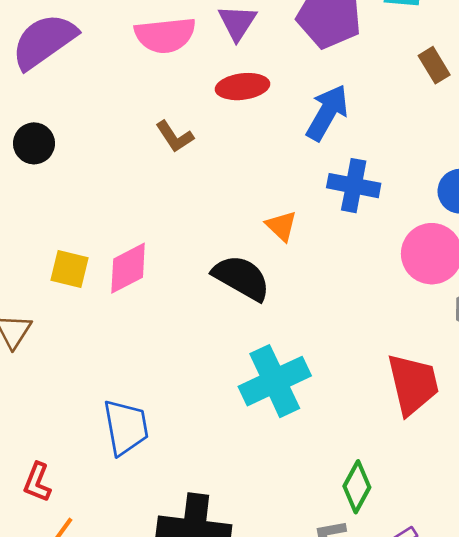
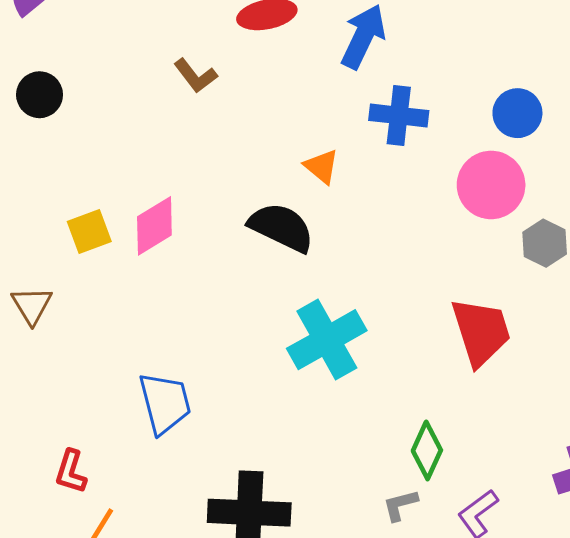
yellow square: (70, 269) -> (89, 232), turned -30

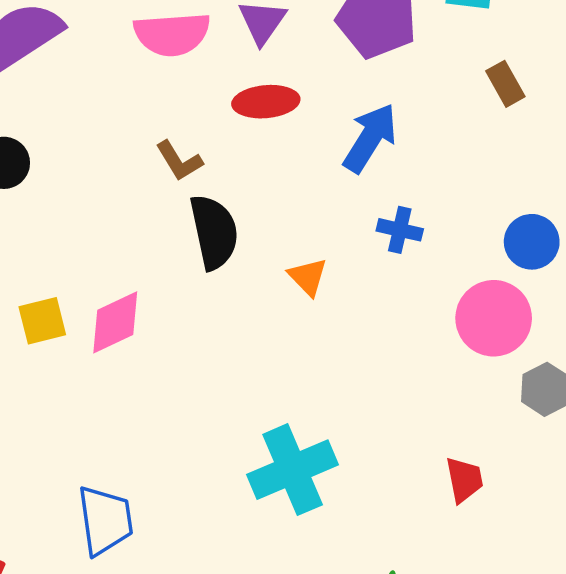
blue cross: (399, 115) -> (400, 230), size x0.7
black semicircle: (281, 227) -> (214, 232), moved, turned 46
red trapezoid: (481, 332) -> (464, 480), size x0.6

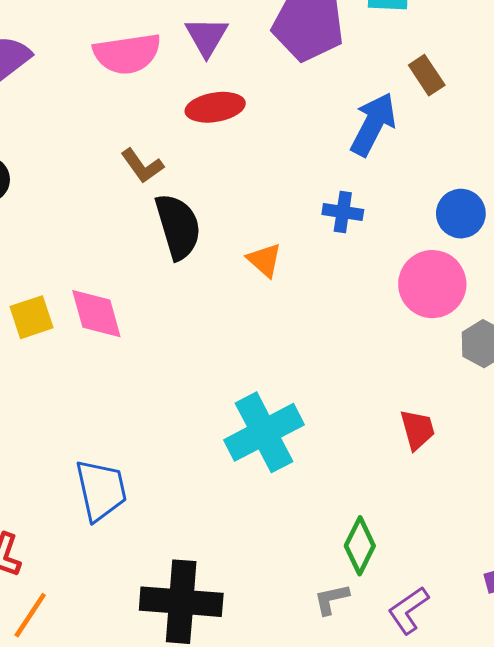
blue arrow: (370, 138) -> (373, 124), moved
pink diamond: (115, 322) -> (96, 314), turned -76

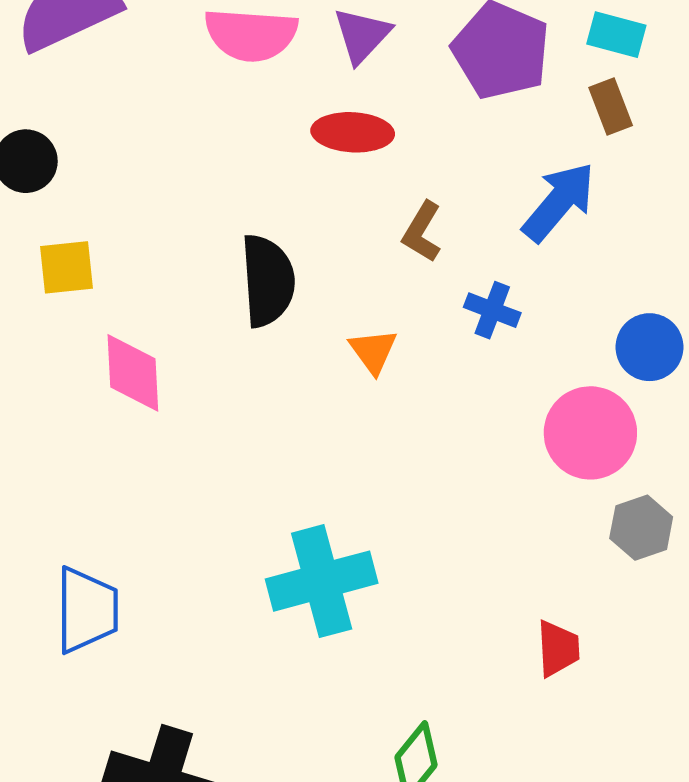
brown rectangle: (427, 75) -> (611, 107), moved
brown L-shape: (142, 166) -> (422, 232), moved, turned 54
yellow square: (32, 317) -> (66, 267), moved
red trapezoid: (417, 430) -> (558, 648), moved

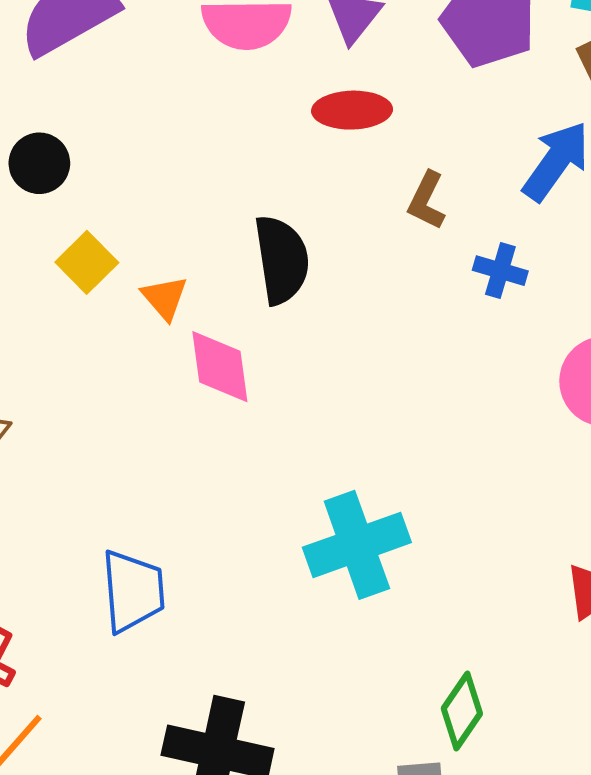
yellow square: (66, 267) -> (87, 262), turned -34
orange triangle: (373, 351) -> (165, 298), moved
pink diamond: (133, 373) -> (220, 367), moved

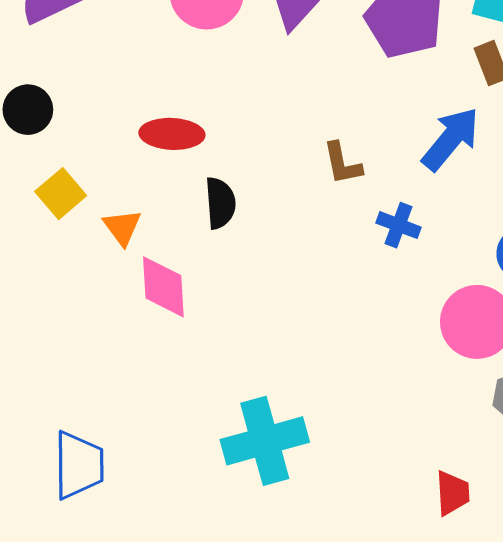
red ellipse: (352, 110) -> (172, 134), moved
brown L-shape: (427, 201) -> (342, 163), turned -42
black semicircle: (282, 260) -> (220, 203), size x0.7

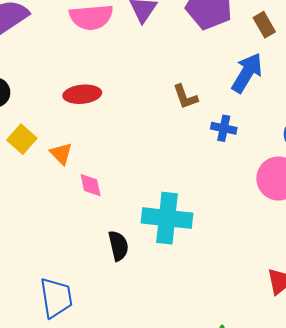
black semicircle: (220, 203) -> (118, 246), moved
pink diamond: (163, 287) -> (91, 185), size x0.7
cyan cross: (265, 441) -> (167, 218), moved, turned 30

